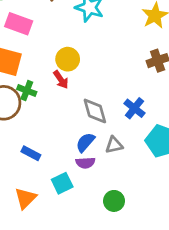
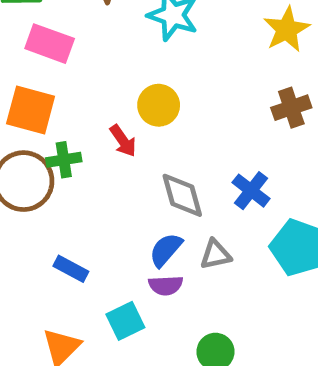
yellow circle: (68, 59) -> (159, 105), moved
green cross: (27, 91) -> (64, 160), turned -30

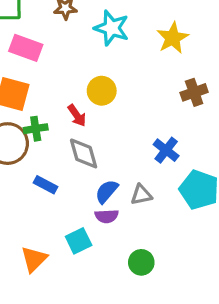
yellow star: (287, 29) -> (173, 38), moved
gray diamond: (182, 195) -> (84, 153), moved
blue rectangle: (71, 269) -> (46, 185), moved

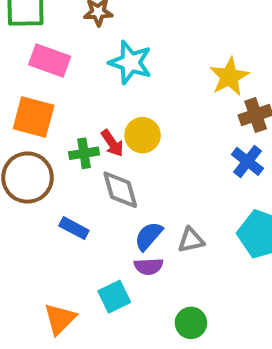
cyan star: (112, 28) -> (130, 62), moved
yellow star: (173, 38) -> (229, 77), moved
yellow circle: (102, 91) -> (143, 135), moved
green cross: (36, 129) -> (84, 153), moved
blue cross: (166, 150) -> (248, 161), moved

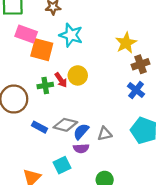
orange square: (34, 117) -> (42, 50), moved
gray diamond: (120, 190) -> (65, 125), moved, turned -60

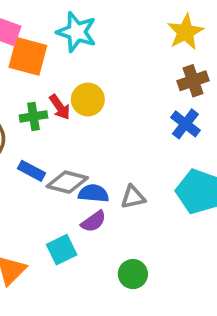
yellow star: (126, 43) -> (185, 32), moved
blue rectangle: (40, 127) -> (32, 171), moved
blue semicircle: (81, 132) -> (93, 193), turned 54
purple semicircle: (81, 148) -> (93, 221), turned -32

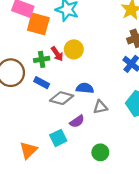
blue rectangle: (32, 171) -> (42, 83), moved
blue semicircle: (93, 193) -> (85, 88), moved

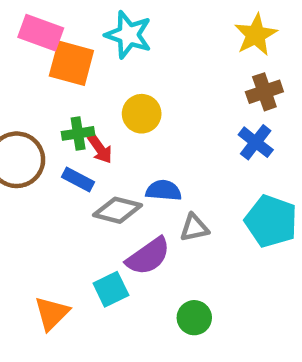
red arrow: (57, 54) -> (100, 149), moved
purple semicircle: (77, 121) -> (148, 256), size x1.5

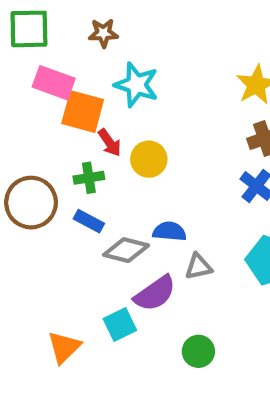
red arrow: (100, 149) -> (110, 143), moved

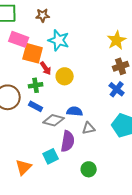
purple semicircle: (155, 293) -> (68, 141), turned -45

